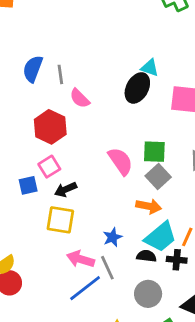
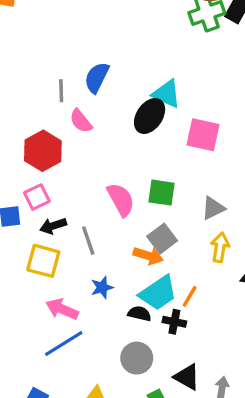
cyan triangle: (150, 68) -> (167, 94), size x1.4
blue semicircle: (33, 69) -> (97, 78), moved
gray square: (158, 177) -> (162, 239), moved
gray line: (107, 268) -> (88, 241), moved

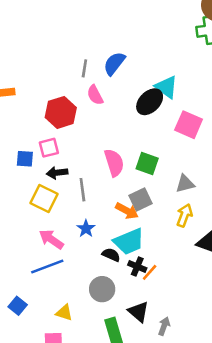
blue star: (102, 287) -> (86, 229), turned -30
orange line: (190, 296) -> (150, 272), moved

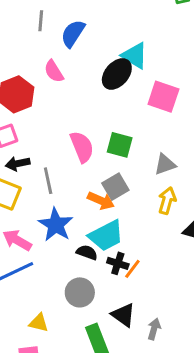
gray line: (84, 68) -> (41, 21), moved
blue star: (86, 229) -> (56, 225), size x1.6

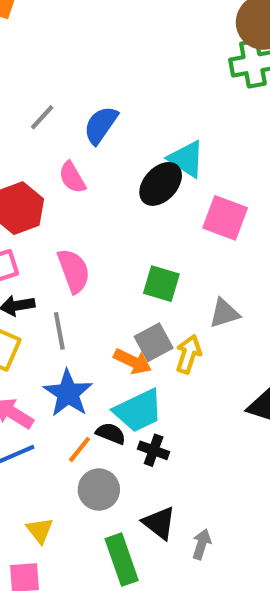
gray line: (41, 21) -> (42, 117), moved, turned 36
pink semicircle: (82, 147) -> (74, 271), moved
yellow arrow: (167, 201) -> (188, 354), moved
orange line: (132, 269) -> (79, 449), moved
yellow triangle: (39, 323) -> (40, 530), turned 36

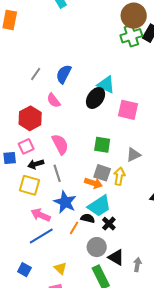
gray square: (154, 342) -> (102, 173), turned -36
black cross: (154, 450) -> (109, 224), turned 32
gray circle: (99, 490) -> (97, 247), moved

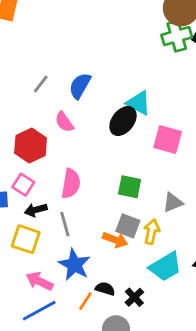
pink semicircle: (60, 144) -> (71, 184), turned 35
pink square: (26, 146) -> (23, 185), turned -35
cyan trapezoid: (99, 206) -> (165, 267), moved

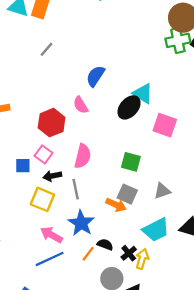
gray line: (41, 84) -> (47, 49), moved
gray triangle: (173, 202) -> (162, 191), moved
yellow arrow: (152, 232) -> (142, 259), moved

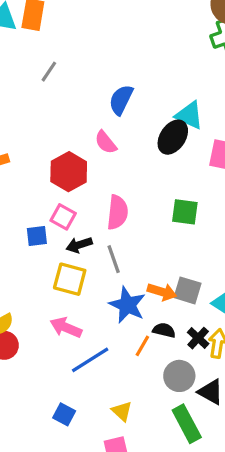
gray square: (127, 194) -> (188, 290), moved
orange arrow: (116, 205) -> (162, 292), moved
pink arrow: (51, 235) -> (66, 328), moved

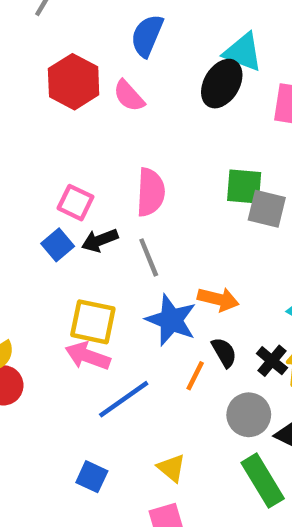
red hexagon: (69, 172) -> (74, 82), moved
blue square: (37, 236) -> (58, 245), moved, turned -30
yellow square: (70, 279) -> (93, 322), moved
gray square: (188, 290) -> (267, 209), moved
black semicircle: (164, 330) -> (224, 352), turned 50

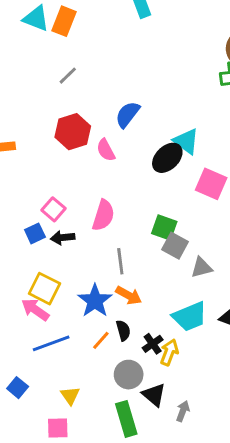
gray line: (149, 257) -> (120, 261), moved

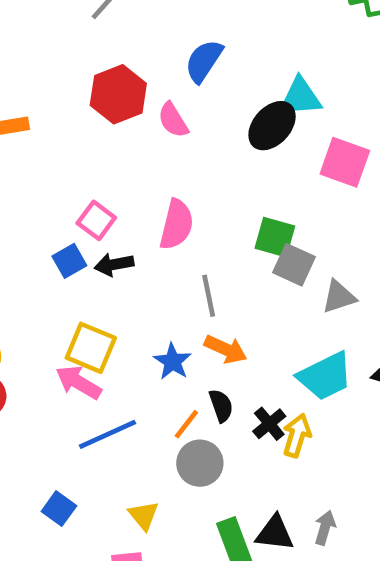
cyan triangle: (186, 141) -> (300, 97), turned -36
blue star: (95, 301) -> (173, 361), size x0.7
gray circle: (129, 375) -> (200, 463), moved
black triangle: (154, 395) -> (275, 533), moved, turned -30

